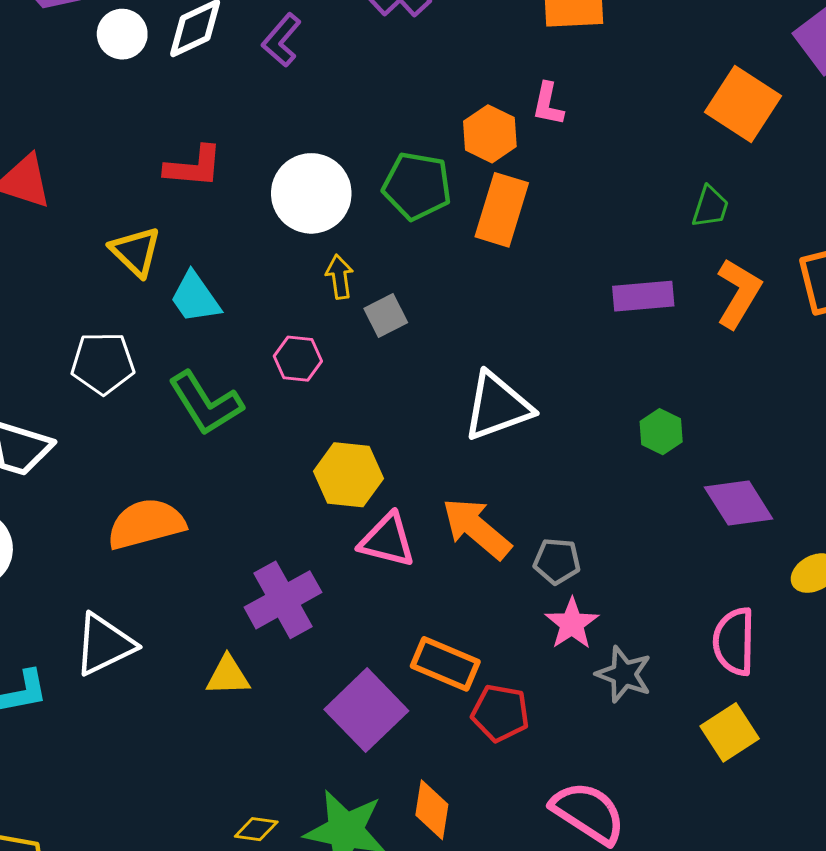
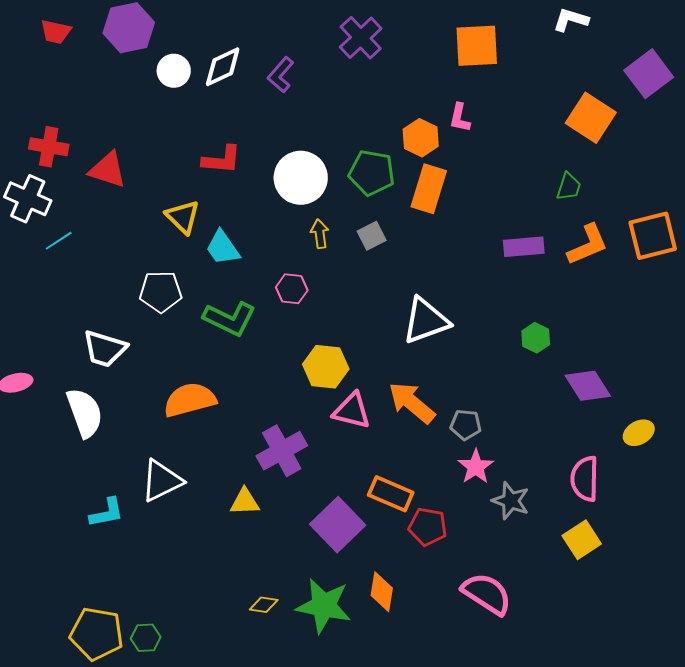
orange L-shape: (739, 293) -> (588, 245), turned 36
gray square: (386, 315) -> (372, 236), moved
green L-shape: (206, 403) -> (230, 319), turned -32

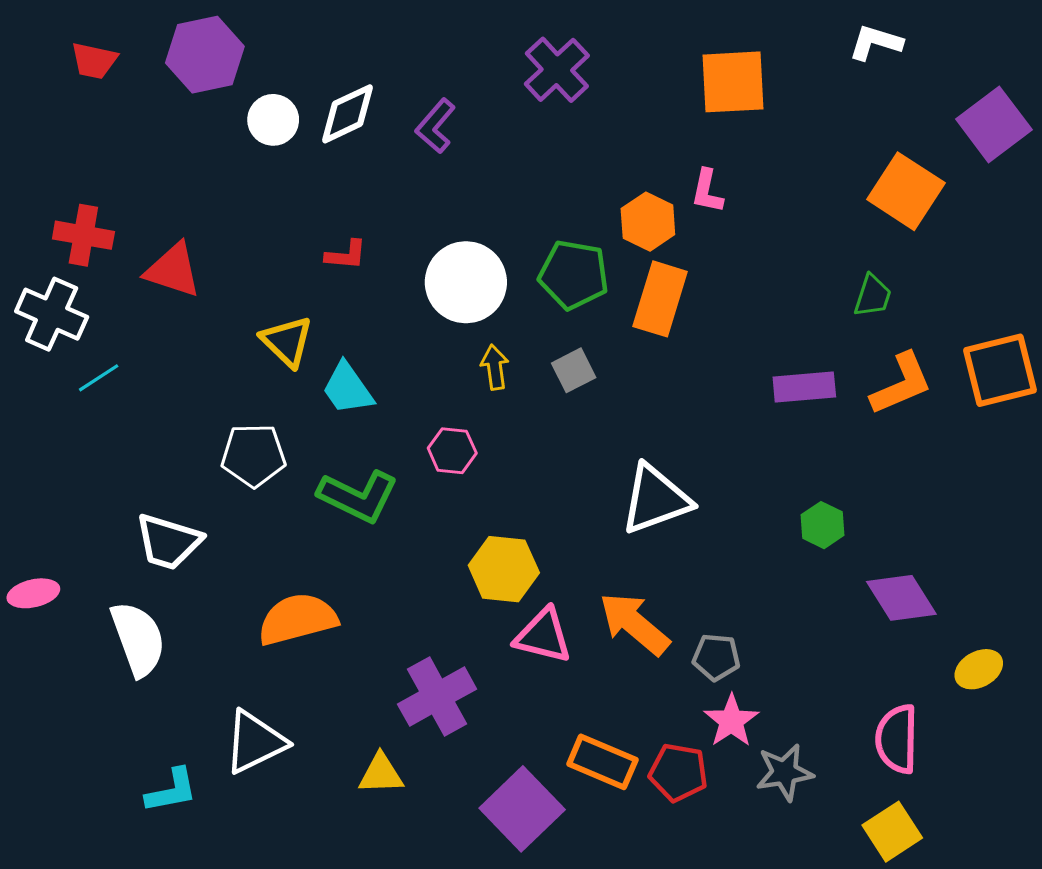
red L-shape: (222, 160) -> (346, 255), size x0.7
gray star: (511, 501) -> (785, 772), turned -30
red pentagon: (428, 527) -> (678, 772), moved

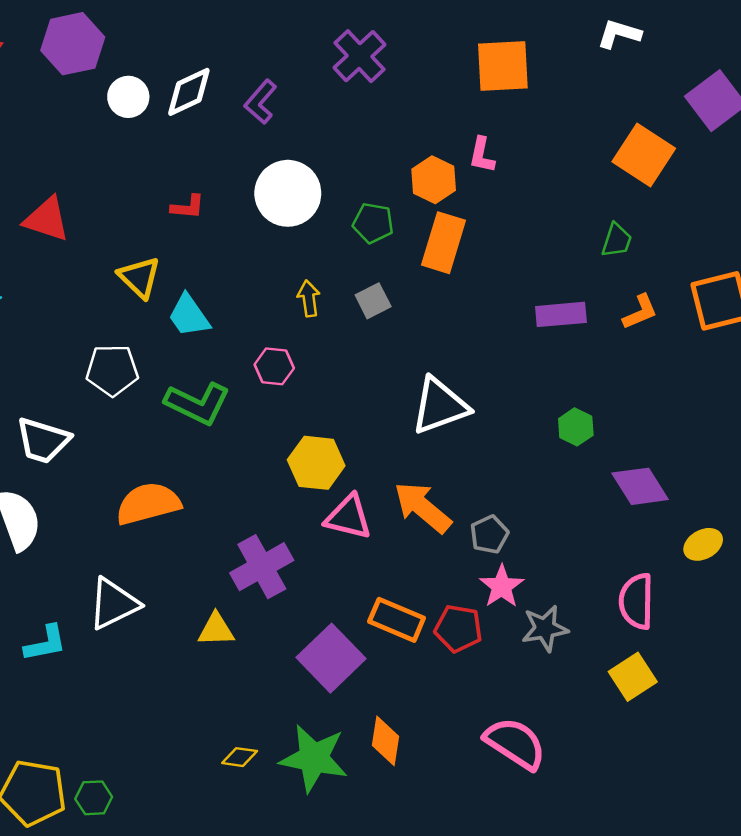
green pentagon: (574, 275) -> (373, 223), size x0.7
white circle: (466, 282) -> (288, 193), moved
orange L-shape: (901, 384) -> (640, 312), size x0.7
gray pentagon: (716, 657) -> (489, 534), turned -30

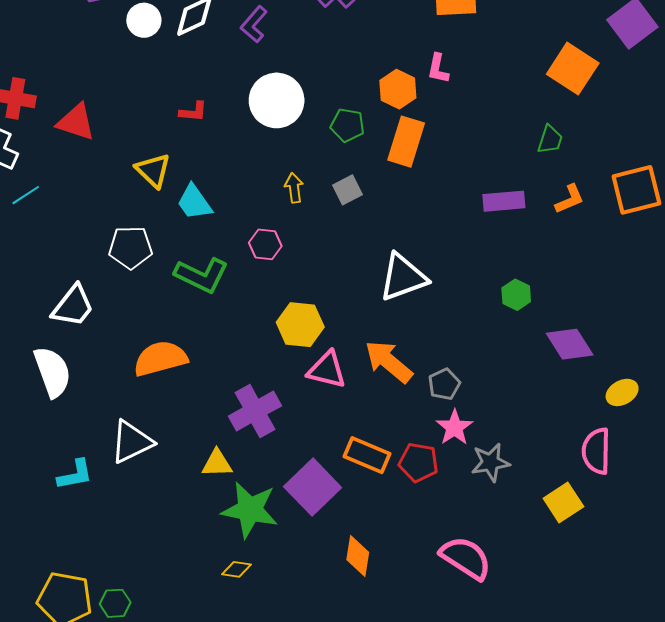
white trapezoid: (43, 441) -> (73, 306), turned -69
pink semicircle: (636, 601) -> (596, 451), moved
green star: (314, 758) -> (250, 510), moved

